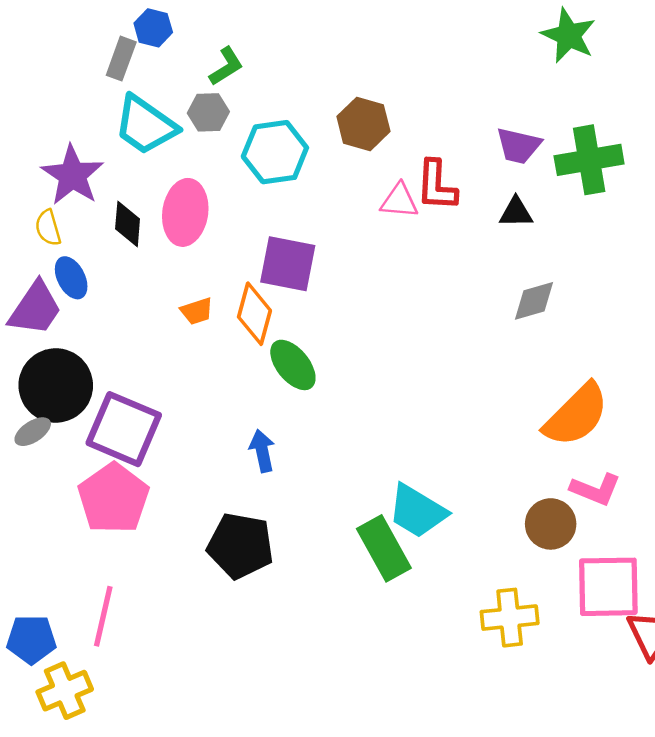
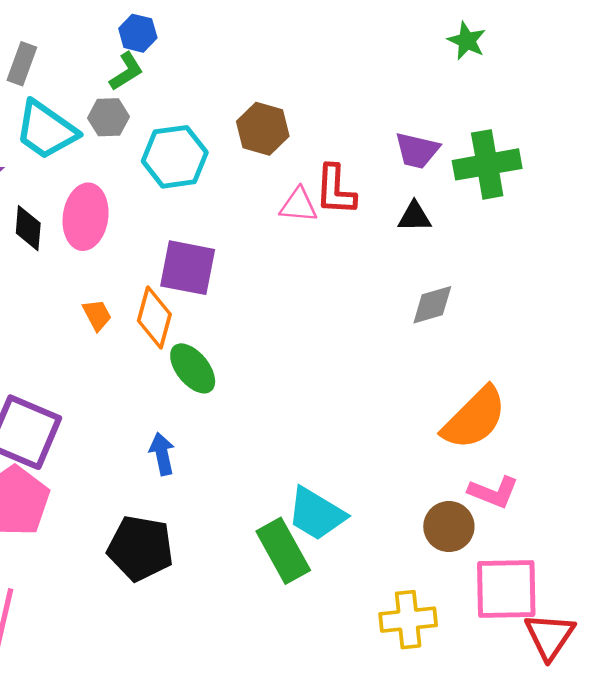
blue hexagon: (153, 28) -> (138, 33), moved
green star: (569, 35) -> (467, 41), size x0.7
orange trapezoid: (197, 311) -> (97, 315), turned -100

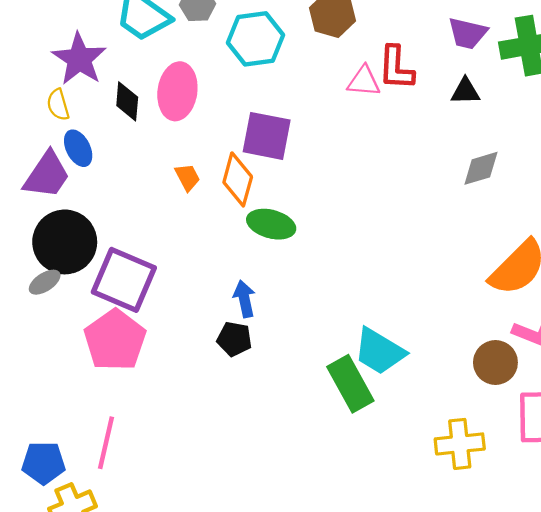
green ellipse: (193, 368) -> (271, 224), turned -36
black pentagon: (140, 548) -> (234, 339), moved, size x0.6

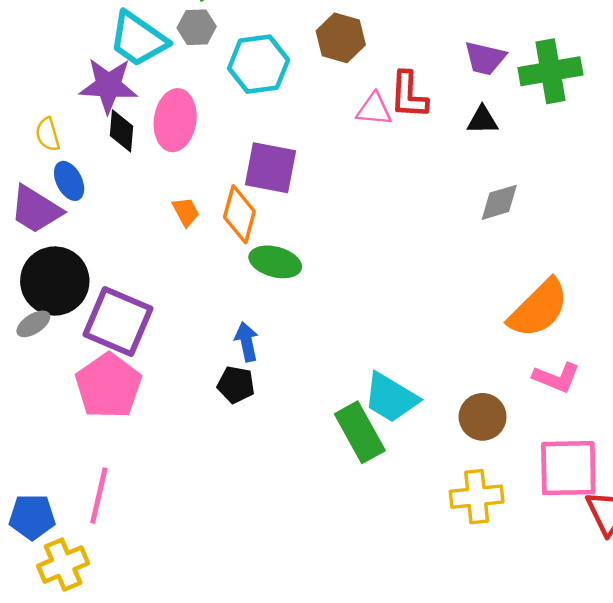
purple star: (79, 59) -> (108, 86), moved, turned -30
purple trapezoid: (47, 175) -> (36, 209), turned 88
brown circle: (495, 362) -> (483, 417), moved

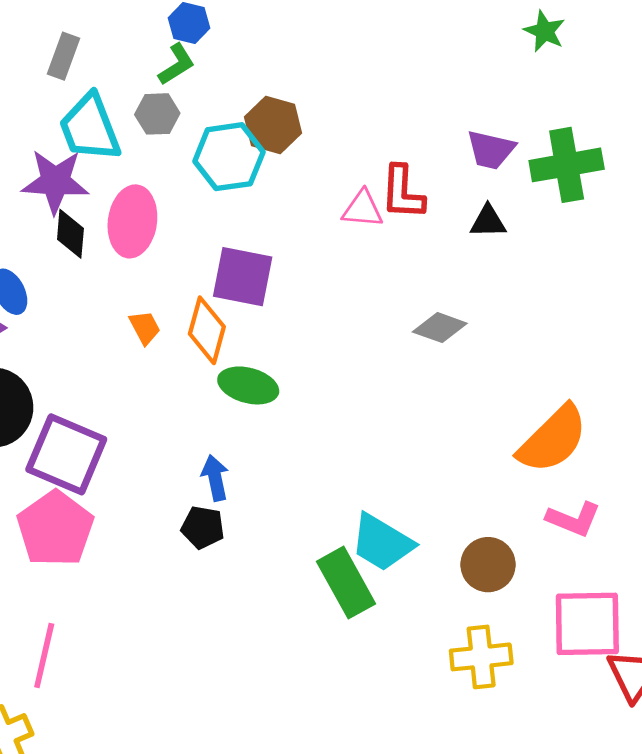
brown hexagon: (341, 38) -> (273, 125), moved
cyan trapezoid: (138, 39) -> (90, 128), turned 34
gray diamond: (499, 202) -> (440, 328), moved, turned 36

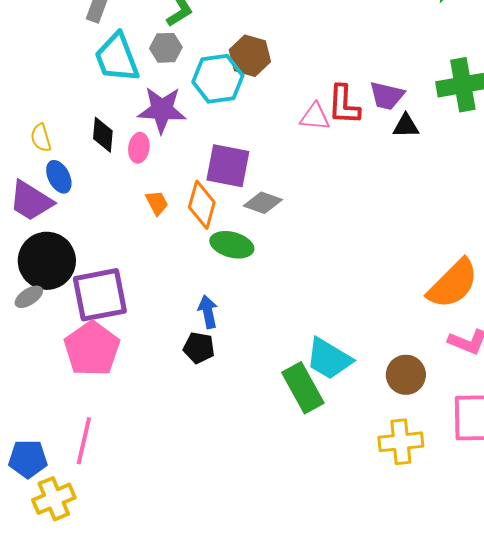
purple trapezoid: (491, 150) -> (387, 96), moved
purple star: (55, 181) -> (162, 110), moved
pink ellipse: (132, 221) -> (139, 148), moved, size x0.6
gray diamond: (440, 328) -> (263, 203), moved
purple square: (66, 454) -> (100, 295), turned -34

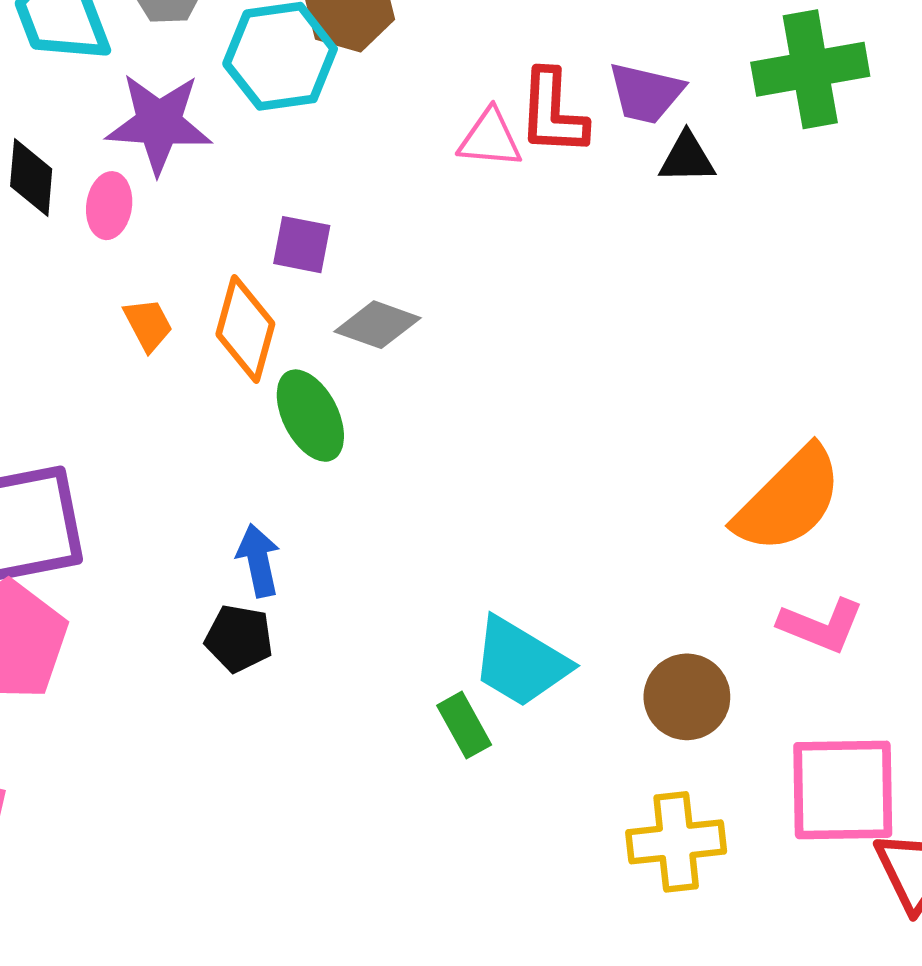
purple square: (228, 166) -> (302, 245), size x0.6
green ellipse: (232, 245) -> (310, 416), turned 48
green rectangle: (303, 388) -> (464, 725), size x0.6

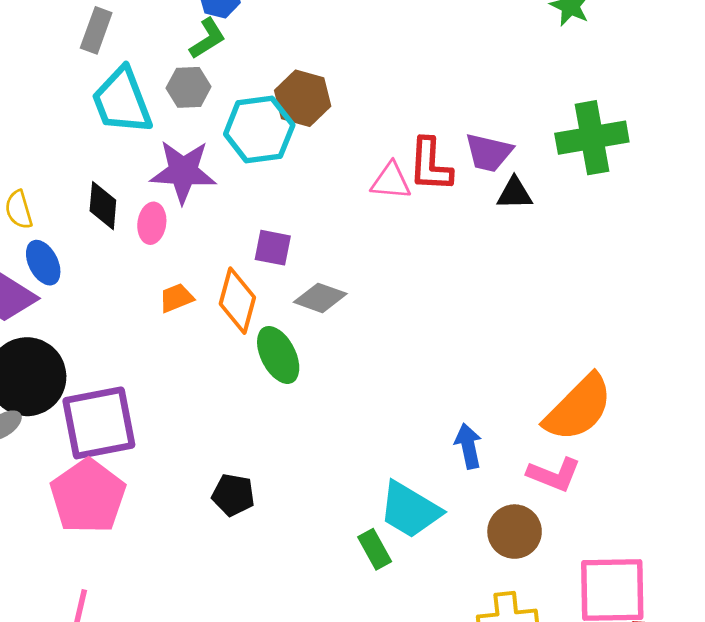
orange trapezoid: (148, 325) -> (176, 298), turned -84
blue arrow: (258, 561) -> (468, 446), moved
pink L-shape: (821, 625) -> (554, 475), moved

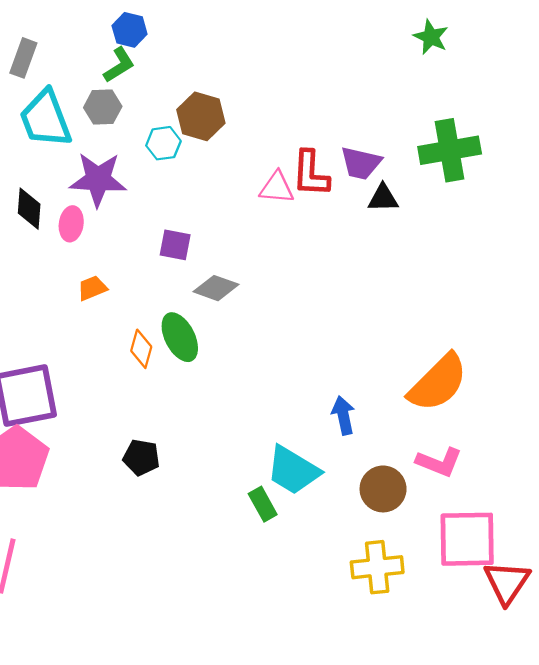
cyan hexagon: (259, 129) -> (163, 143), size x0.6
orange diamond: (237, 301) -> (141, 349), moved, size x0.7
pink L-shape: (554, 475) -> (439, 462), moved

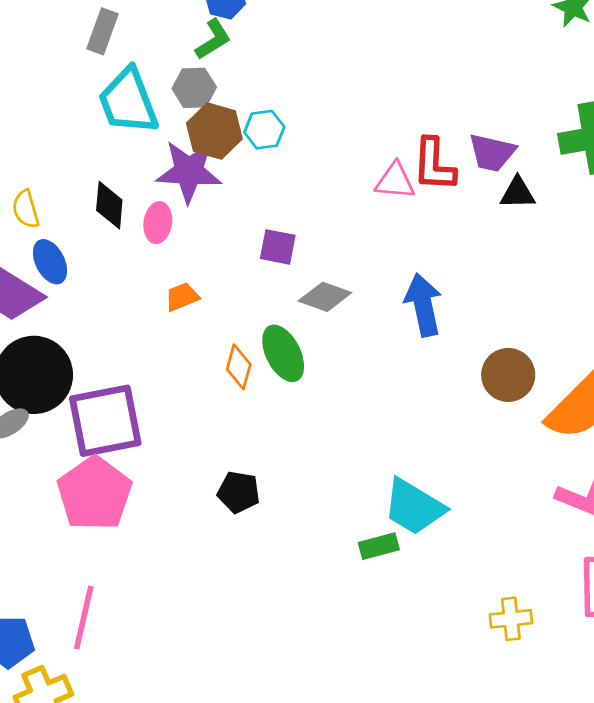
brown hexagon: (201, 116) -> (214, 131), moved
blue arrow: (343, 415) -> (423, 305), moved, size x1.4
brown circle: (383, 489) -> (508, 375), moved
green rectangle: (263, 504) -> (379, 546), turned -76
yellow cross: (377, 567) -> (511, 619), size x0.7

